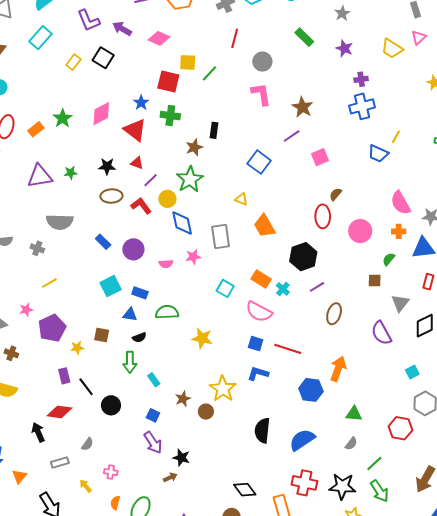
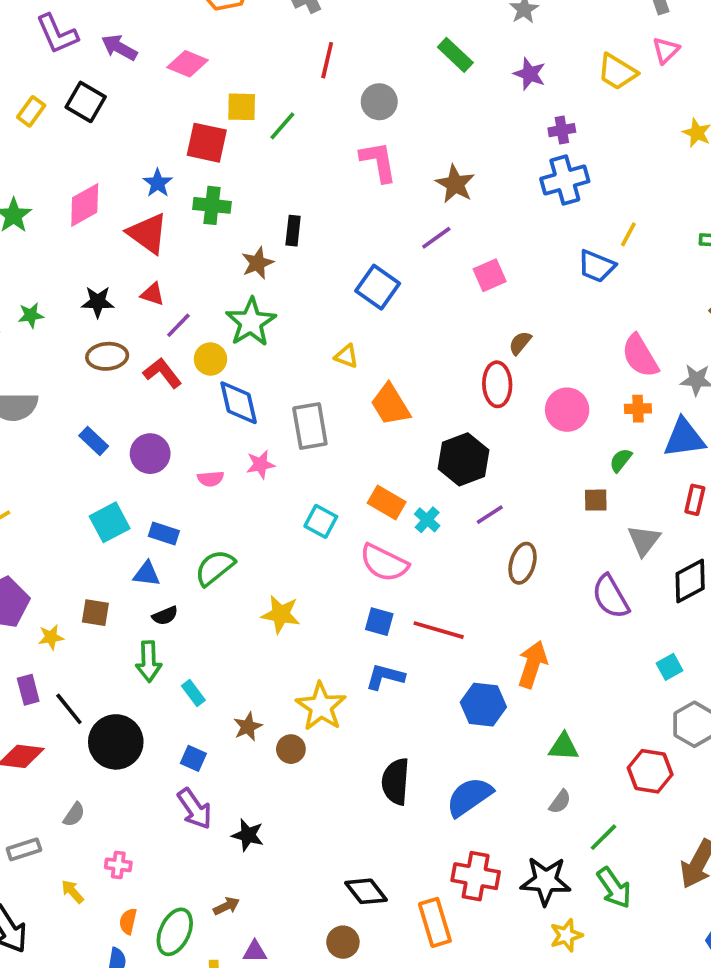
green semicircle: (167, 312) -> (215, 568), turned -35
black circle: (111, 405) -> (116, 742), size x1.5
brown arrow: (170, 477) -> (226, 906), moved

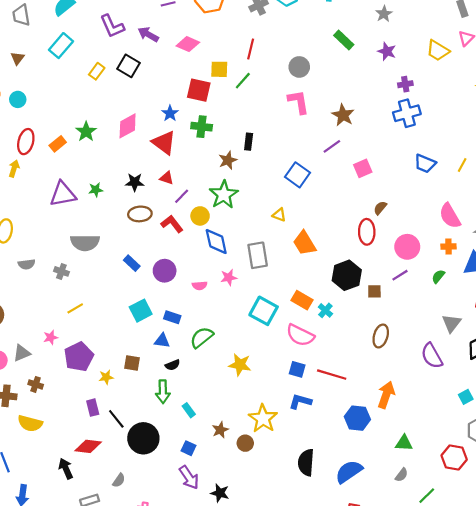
red line: (327, 60) -> (251, 49), moved
yellow line: (628, 234) -> (462, 165), moved
brown square: (596, 500) -> (374, 291), moved
purple line: (490, 515) -> (400, 275), moved
cyan square: (321, 521) -> (264, 311), size x1.5

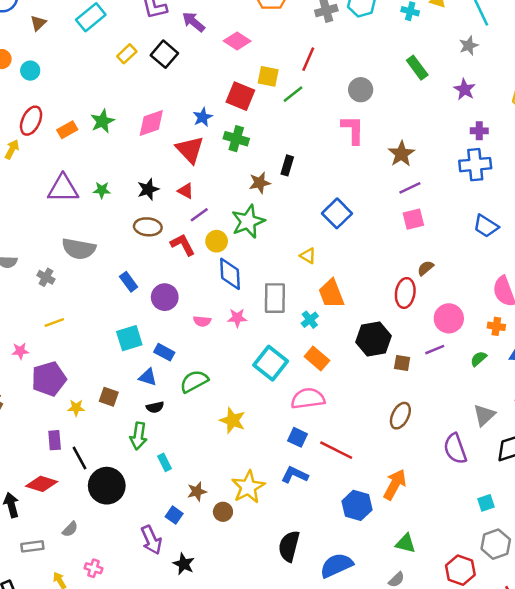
purple line: (332, 146) -> (410, 188), moved
black star: (135, 182) -> (148, 189), turned -30
cyan cross: (325, 310) -> (310, 320), moved
pink semicircle: (300, 335) -> (308, 399), turned 136
blue square: (188, 448) -> (174, 515), moved

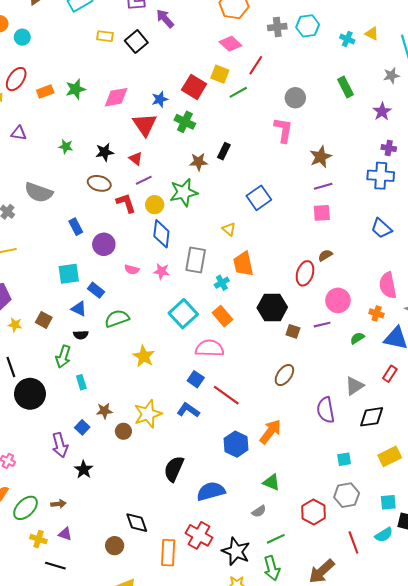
pink diamond: (237, 41) -> (230, 44), moved
yellow rectangle: (127, 54) -> (105, 36), turned 42
purple triangle: (63, 189) -> (19, 133), moved, size x0.6

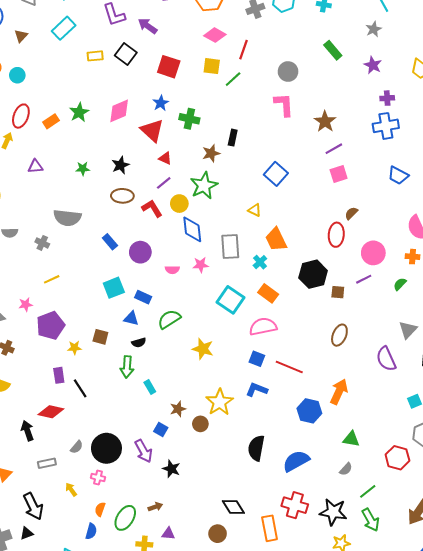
red square: (194, 87) -> (169, 67), moved
red triangle: (136, 158) -> (165, 158), moved
black circle: (30, 394) -> (106, 448), moved

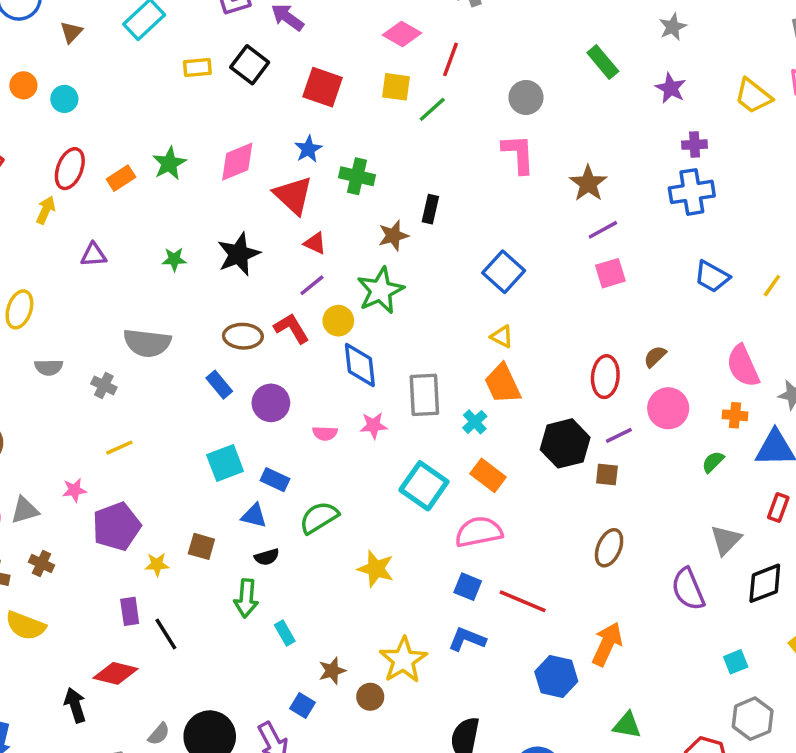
black star: (120, 165) -> (239, 254), size x1.4
brown ellipse: (122, 196) -> (243, 336), moved
yellow triangle: (255, 210) -> (502, 337), moved
brown semicircle: (351, 213) -> (655, 357), moved
purple line: (364, 279) -> (619, 435), moved

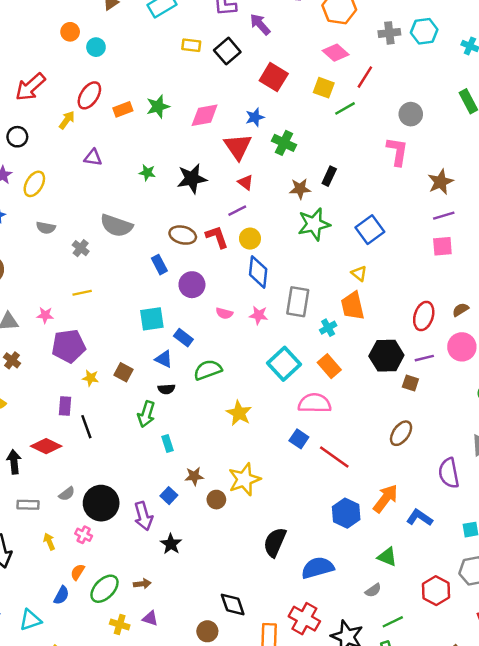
green star: (380, 290) -> (314, 224), moved
blue L-shape: (467, 639) -> (419, 518), moved

